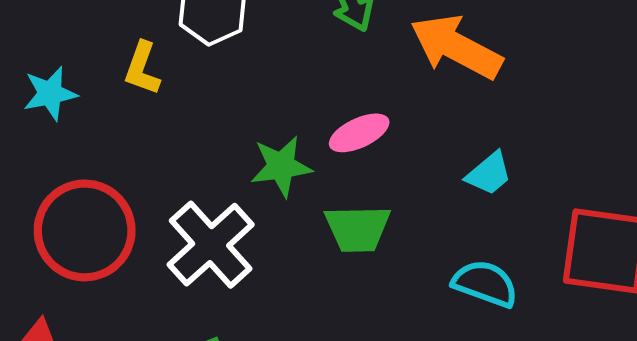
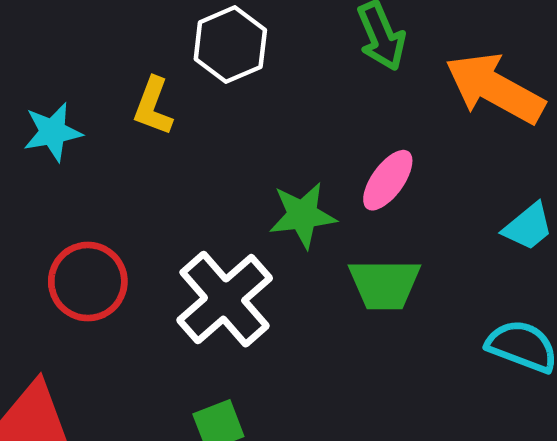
pink ellipse: (359, 133) -> (388, 180), turned -30
red circle: (85, 230) -> (88, 282), size x0.7

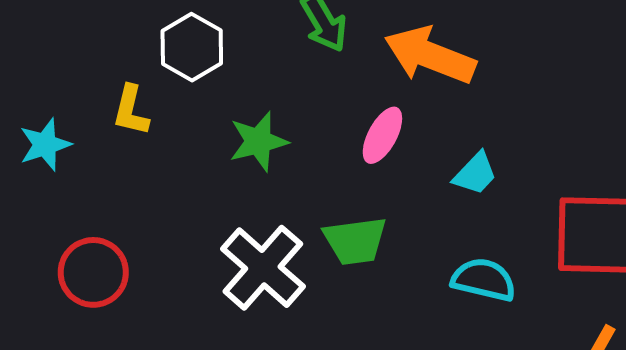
pink ellipse: (388, 180) -> (382, 135), moved
green star: (303, 215) -> (258, 141), moved
white cross: (225, 299) -> (263, 268), moved

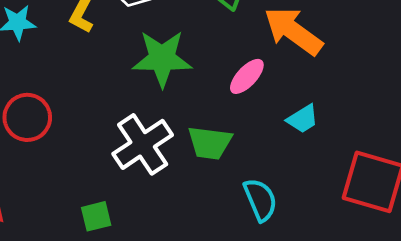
green star: (258, 141) -> (162, 58), size x1.4
cyan semicircle: (484, 280) -> (260, 200), moved, turned 39

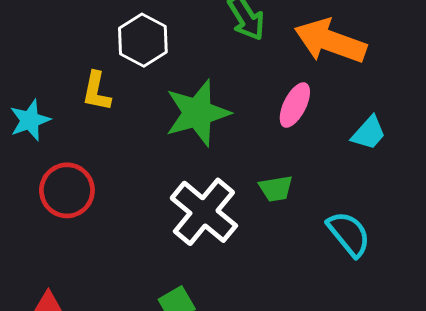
red circle: (27, 117) -> (67, 190), moved
green trapezoid: (210, 143) -> (276, 189), size x0.7

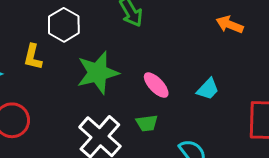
orange arrow: (330, 41) -> (230, 25), moved, size x0.6
pink ellipse: (295, 105) -> (156, 85), moved, turned -72

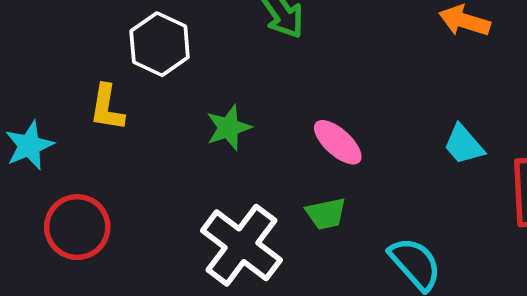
green star: (98, 73) -> (228, 128), size x0.6
cyan trapezoid: (208, 89) -> (464, 145), moved, turned 100

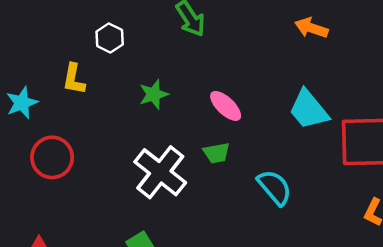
white hexagon: (160, 44) -> (110, 38), size x0.7
cyan trapezoid: (464, 145) -> (309, 110), size x1.5

